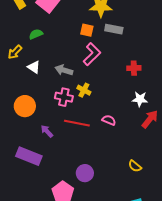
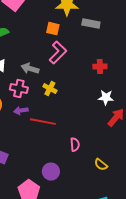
gray rectangle: (114, 29) -> (91, 24), moved
pink cross: (64, 97) -> (19, 89), moved
pink semicircle: (109, 120) -> (75, 145), moved, turned 64
purple arrow: (47, 131) -> (21, 111), moved, turned -56

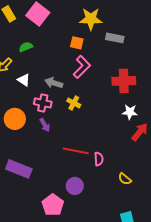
red cross: (100, 67) -> (124, 81), size x1.6
purple arrow: (21, 111) -> (45, 125), turned -112
red line: (43, 122) -> (76, 151), moved

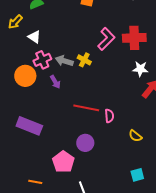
pink L-shape: (82, 67) -> (106, 39), moved
gray arrow: (54, 83) -> (64, 61), moved
pink cross: (43, 103) -> (42, 60), moved, turned -36

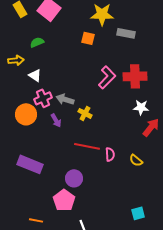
yellow arrow: (15, 22) -> (16, 60), turned -140
yellow cross: (84, 60) -> (85, 113), moved
yellow semicircle: (135, 136) -> (136, 160), moved
purple circle: (85, 143) -> (74, 178), moved

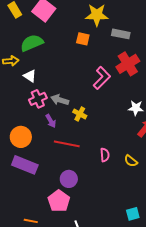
green semicircle: (37, 42) -> (32, 43), size x1.6
red cross: (135, 76) -> (128, 64), moved, turned -30
orange circle: (26, 114) -> (21, 137), moved
red line: (87, 146) -> (67, 144), moved

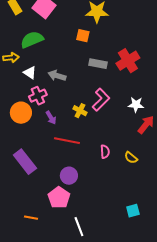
gray rectangle: (121, 34) -> (98, 64), moved
pink L-shape: (102, 78) -> (101, 100), moved
gray arrow: (60, 100) -> (57, 76), moved
orange circle: (21, 137) -> (21, 113), moved
purple rectangle: (25, 165) -> (25, 162), turned 30

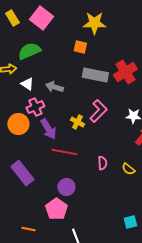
gray rectangle: (98, 64) -> (95, 75), size x1.4
purple arrow: (51, 118) -> (48, 129), size x1.5

